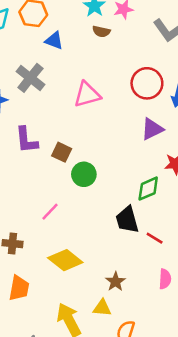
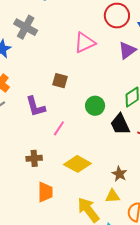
pink triangle: (87, 95) -> (85, 43), moved
purple L-shape: (26, 140) -> (36, 107), moved
green circle: (84, 174) -> (95, 106), moved

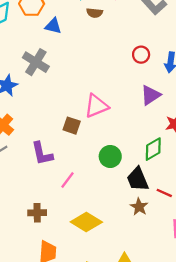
red circle: (117, 16) -> (141, 55), size x0.6
pink triangle: (85, 43) -> (96, 106), moved
brown star: (119, 174) -> (139, 207), moved

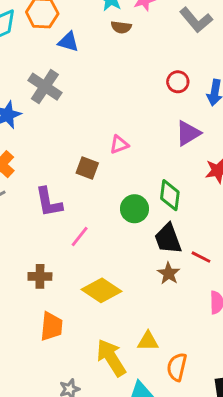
pink triangle: (96, 106) -> (119, 145), size x0.6
green diamond: (153, 149) -> (170, 195), moved, turned -55

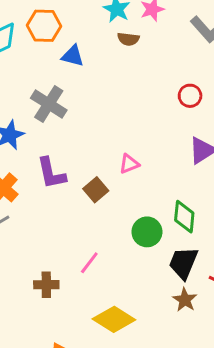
brown square: (87, 168) -> (96, 190), turned 30
purple L-shape: (49, 202) -> (51, 173), moved
black trapezoid: (168, 239) -> (183, 263), turned 44
brown cross: (40, 276) -> (46, 285), moved

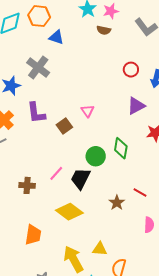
brown semicircle: (128, 39) -> (104, 30), moved
pink triangle: (129, 164) -> (88, 111), turned -48
black trapezoid: (183, 263) -> (81, 178), moved

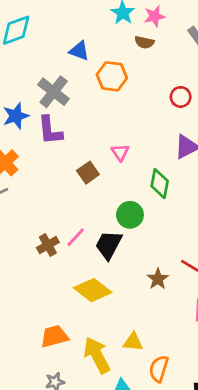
orange hexagon: (39, 16) -> (112, 76), moved
purple L-shape: (36, 113) -> (50, 130), moved
green diamond: (121, 148) -> (160, 184), moved
brown cross: (27, 185) -> (48, 245), moved, turned -35
orange trapezoid: (33, 235) -> (54, 336), moved, turned -115

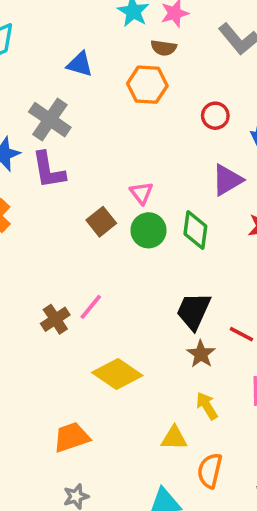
orange hexagon: (112, 76) -> (147, 85), moved
green circle: (130, 215) -> (148, 230), moved
black trapezoid: (109, 245) -> (194, 311), moved
yellow arrow: (97, 355) -> (207, 406), moved, size x0.6

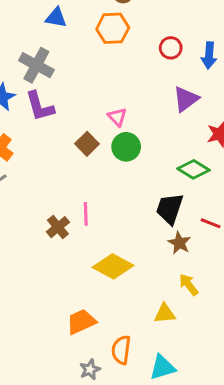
green diamond: (195, 230) -> (194, 169), moved, turned -60
pink line: (91, 307) -> (86, 214), turned -35
orange semicircle: (210, 471) -> (121, 350), moved

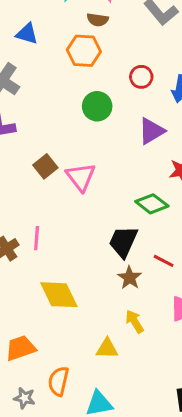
pink triangle: (117, 117) -> (81, 177), moved, size x1.5
green circle: (126, 147) -> (97, 106), moved
yellow diamond: (113, 266) -> (59, 295), turned 30
gray star: (90, 370) -> (24, 398), turned 30

